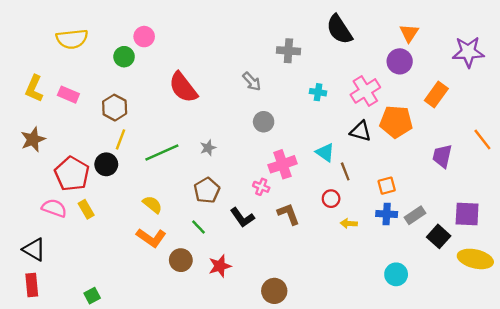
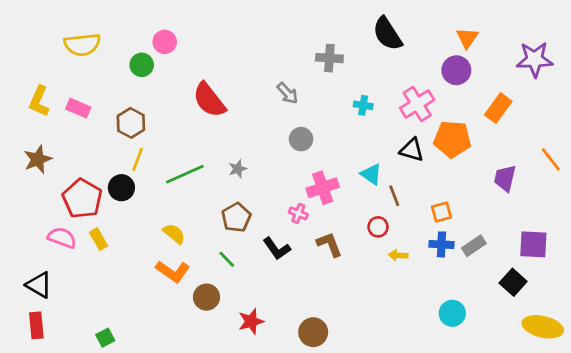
black square: (439, 236) -> (513, 282), moved
yellow ellipse: (475, 259) -> (543, 327), moved
red star: (220, 266) -> (251, 321), moved

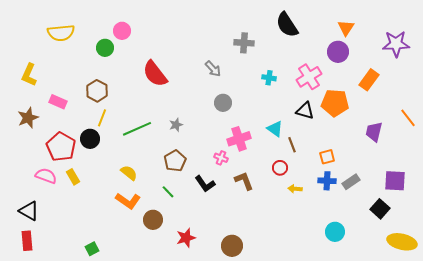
pink rectangle: (78, 108) -> (58, 102), moved
green square: (105, 338) -> (92, 249), moved

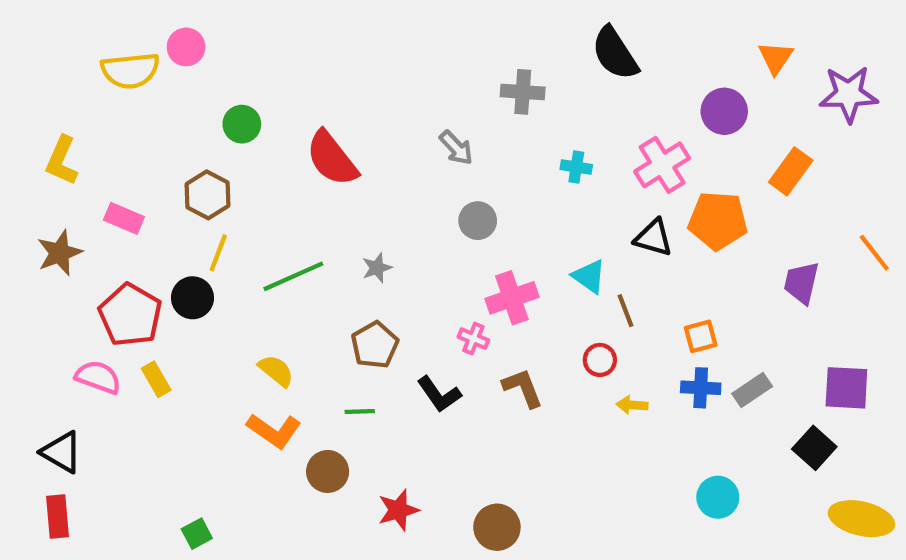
orange triangle: (346, 28) -> (776, 58), moved
pink circle: (122, 31) -> (186, 47), moved
green circle: (105, 48) -> (242, 124), moved
green line: (168, 192) -> (360, 411), turned -48

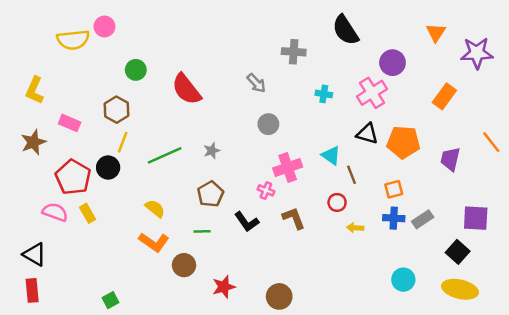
purple circle: (724, 111) -> (392, 63), moved
orange pentagon: (718, 221) -> (403, 142), moved
yellow ellipse: (861, 519) -> (460, 289), moved

